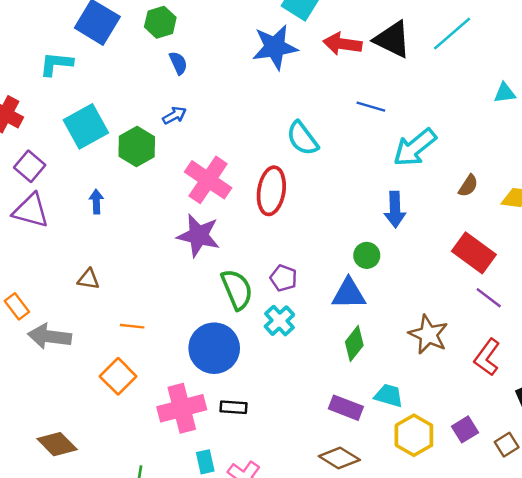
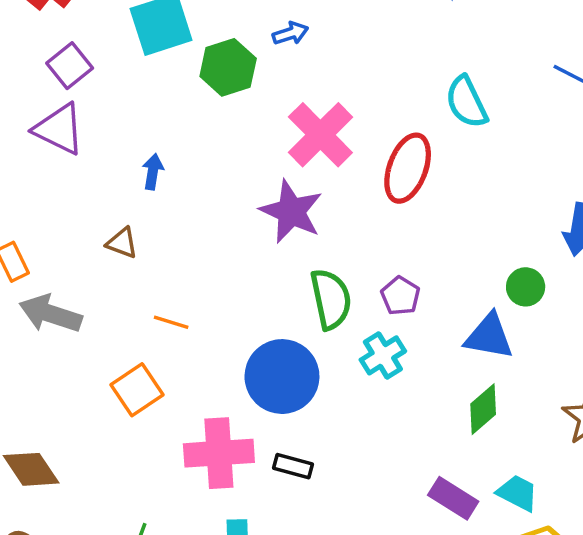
blue arrow: (96, 202) -> (153, 172), moved

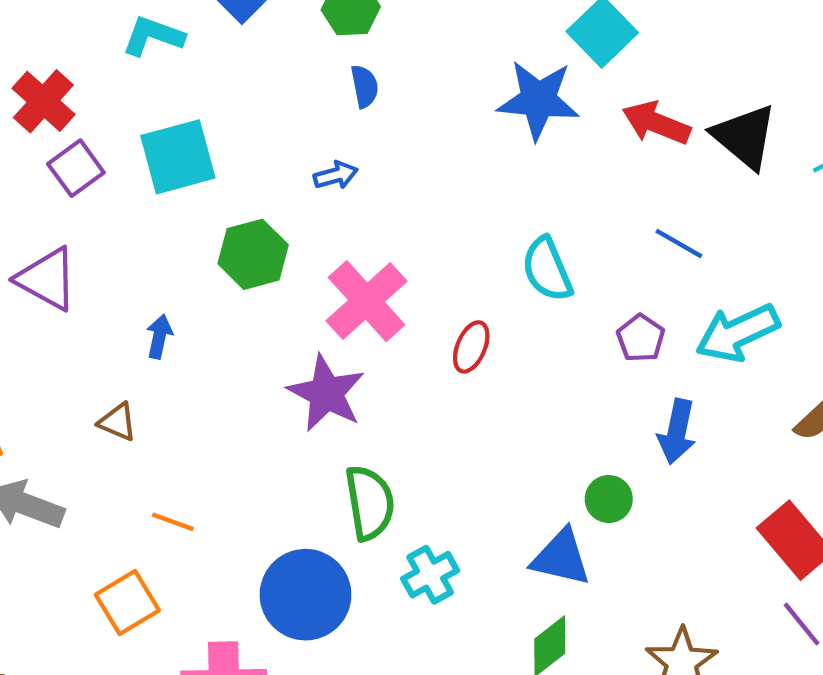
purple square: (70, 66) -> (76, 168), moved
green hexagon: (228, 67) -> (253, 254), moved
red ellipse: (408, 168) -> (471, 347), size x0.6
purple pentagon: (400, 296) -> (641, 338), moved

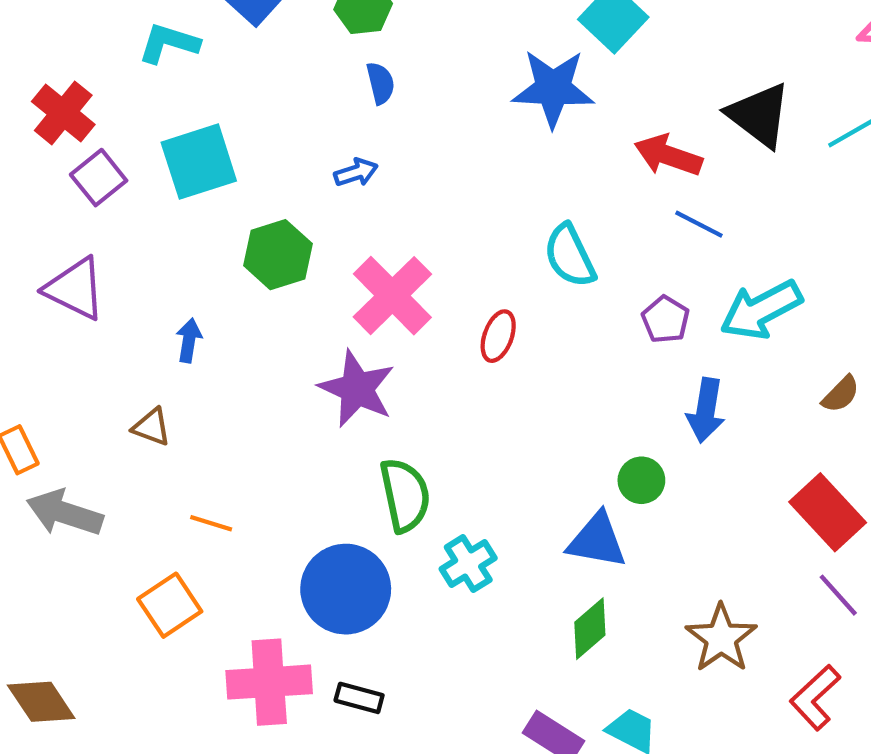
red arrow: (656, 123) -> (668, 155), moved

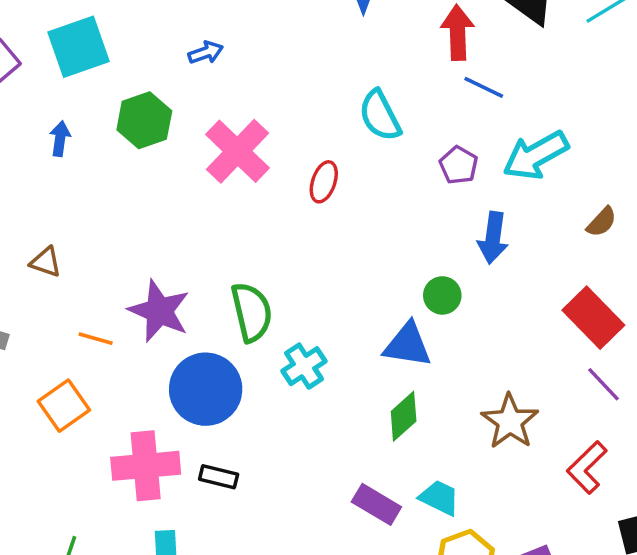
red arrow: (668, 155) -> (458, 33), turned 70
blue arrow: (189, 340) -> (60, 139), moved
purple star: (357, 389) -> (159, 311), moved

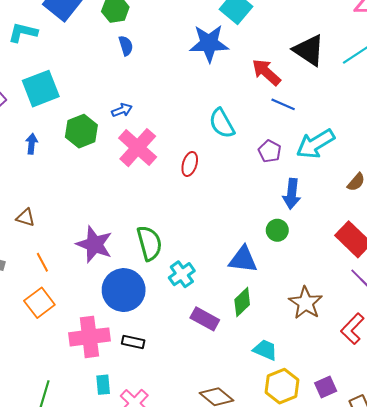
red arrow: (458, 33) -> (266, 72), turned -44
blue arrow: (206, 53) -> (122, 110), moved
green circle: (442, 295) -> (277, 230), moved
orange line: (96, 339) -> (42, 262), moved, turned 48
purple rectangle: (376, 504) -> (205, 319), moved

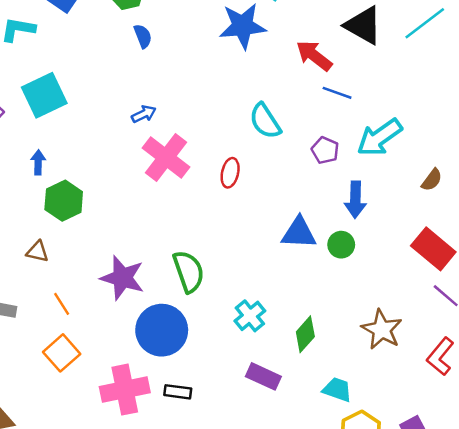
green hexagon: (81, 131) -> (64, 201), moved
blue triangle: (243, 259) -> (299, 233), moved
cyan cross: (182, 274) -> (250, 316), moved
purple rectangle: (205, 319) -> (263, 376), moved

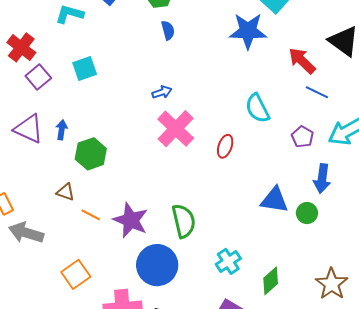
cyan square: (44, 95) -> (85, 69), size x0.7
blue arrow: (38, 162) -> (62, 130), moved
orange line: (62, 304) -> (91, 215), moved, turned -36

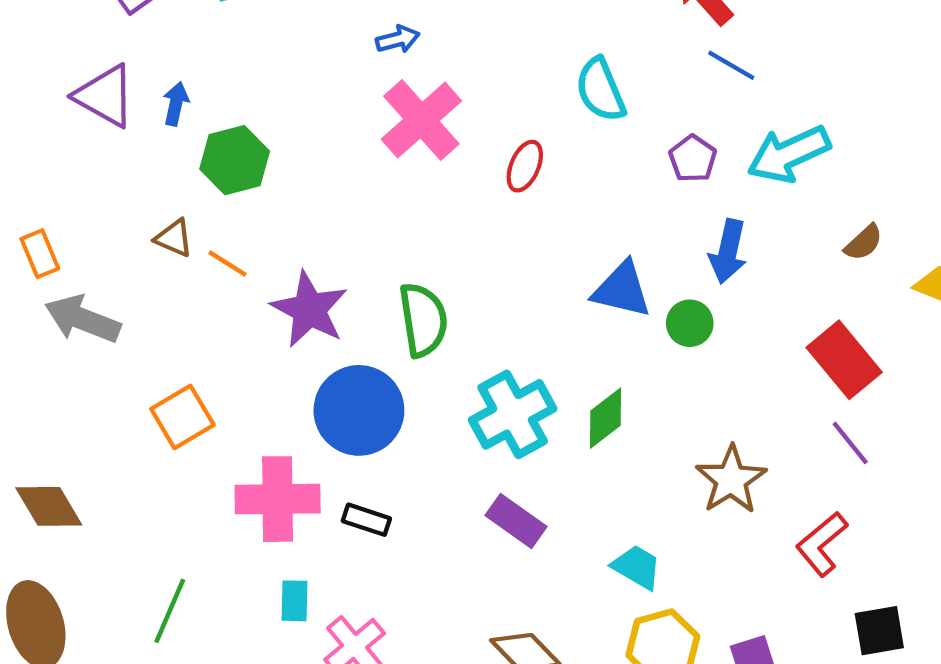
orange line: (91, 215) -> (228, 264), moved
cyan cross: (228, 261) -> (513, 414), size x1.5
green diamond: (271, 281) -> (605, 418), moved

